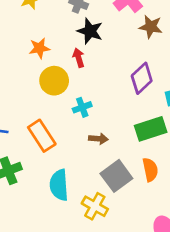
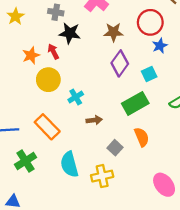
brown star: (151, 27) -> (113, 32), moved
red arrow: (79, 58) -> (53, 51), moved
gray square: (116, 176) -> (115, 148), size x0.6
yellow cross: (95, 206) -> (102, 176), turned -30

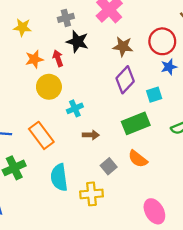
gray cross: (56, 12) -> (66, 18), turned -32
yellow star: (16, 16) -> (22, 27), moved, turned 30
orange semicircle: (142, 137) -> (138, 159), turned 144

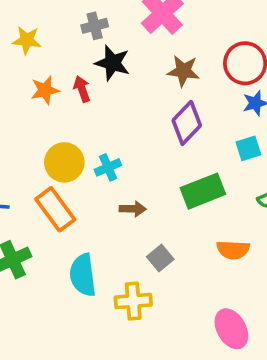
yellow circle: (49, 87) -> (64, 162), moved
cyan square: (154, 95) -> (248, 148), moved
orange semicircle: (138, 159) -> (233, 250), moved, turned -36

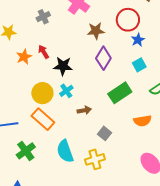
black star: (112, 63) -> (63, 66), moved

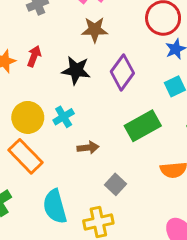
brown star: (96, 31) -> (95, 30), moved
red arrow: (44, 52) -> (34, 56), turned 48
black star: (63, 66) -> (76, 70), moved

